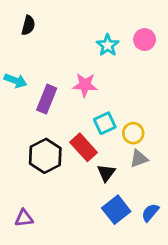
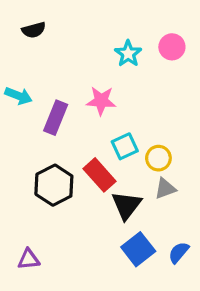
black semicircle: (28, 25) -> (34, 30), turned 60
black triangle: (106, 173) -> (126, 205), size x1.4

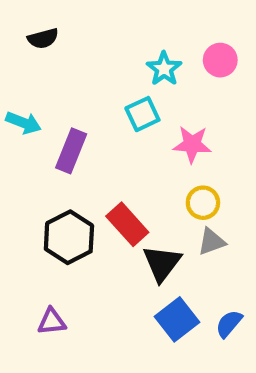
pink star: (101, 101) -> (192, 144), moved
cyan square: (125, 146) -> (142, 114), moved
purple triangle: (29, 259) -> (52, 322), moved

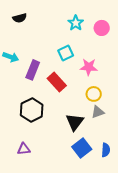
cyan star: (164, 69) -> (76, 23), moved
red rectangle: (127, 224) -> (57, 82), moved
blue semicircle: (229, 324) -> (106, 150), turned 144

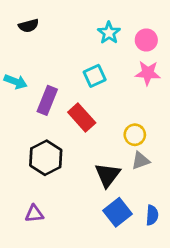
pink star: (89, 67) -> (148, 73), moved

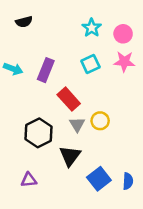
cyan square: (95, 76) -> (90, 64), moved
purple rectangle: (47, 100) -> (46, 70), moved
yellow circle: (135, 135) -> (100, 121), moved
gray triangle: (141, 161) -> (77, 124), moved, turned -42
black triangle: (108, 175) -> (70, 156), moved

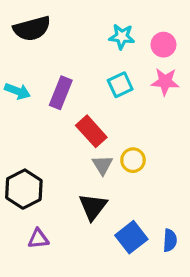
black semicircle: (24, 22) -> (32, 29), size x1.6
cyan star: (92, 28) -> (122, 37), turned -30
black hexagon: (38, 133) -> (24, 189), moved

